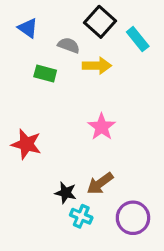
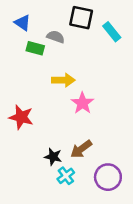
black square: (100, 22) -> (81, 18), turned -30
yellow arrow: (97, 66) -> (63, 80), moved
green rectangle: (45, 74) -> (35, 48), moved
cyan cross: (81, 216) -> (66, 176), turned 30

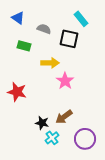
black square: (81, 18) -> (69, 39), moved
cyan rectangle: (112, 32) -> (81, 19), moved
green rectangle: (35, 48) -> (24, 46), moved

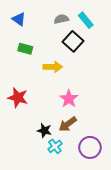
gray semicircle: (44, 29) -> (61, 19), moved, turned -32
black square: (69, 39) -> (73, 41), turned 30
pink star: (65, 81) -> (69, 99), moved

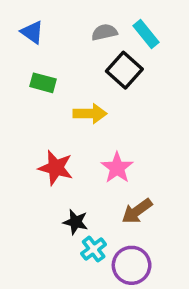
red star: (18, 98) -> (56, 168), moved
brown arrow: (68, 124) -> (137, 211), moved
purple circle: (90, 147) -> (132, 265), moved

